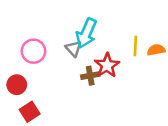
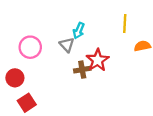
cyan arrow: (86, 33) -> (79, 31), size x0.6
yellow line: (135, 46) -> (125, 24), moved

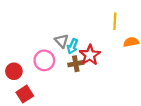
cyan arrow: (79, 31) -> (72, 46), moved
pink circle: (30, 47) -> (44, 60), moved

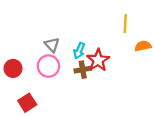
gray triangle: (62, 41) -> (52, 45), moved
red circle: (14, 71) -> (13, 68), moved

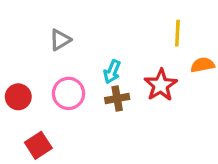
gray triangle: (52, 45) -> (60, 40), moved, turned 42
red star: (98, 60) -> (161, 85), moved

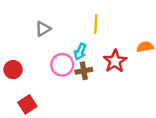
yellow line: (177, 33) -> (96, 24), moved
pink circle: (69, 93) -> (62, 65), moved

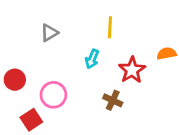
pink circle: (62, 65) -> (53, 95), moved
brown cross: (84, 71) -> (113, 100), moved, turned 35

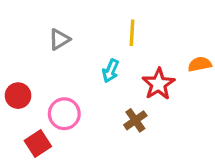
brown cross: (113, 100) -> (135, 120), turned 30

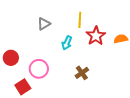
gray triangle: (59, 39) -> (44, 24), moved
red star: (158, 84) -> (96, 36), moved

